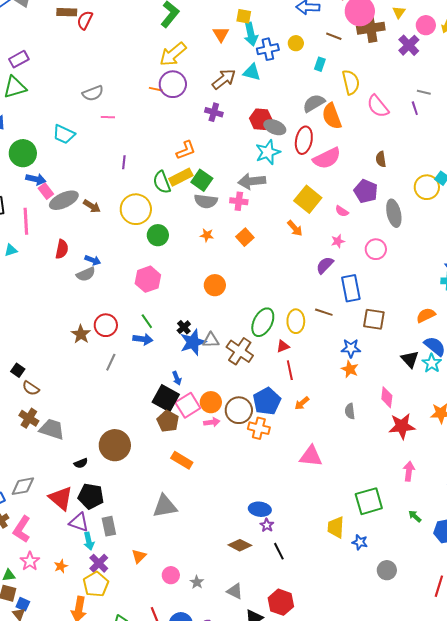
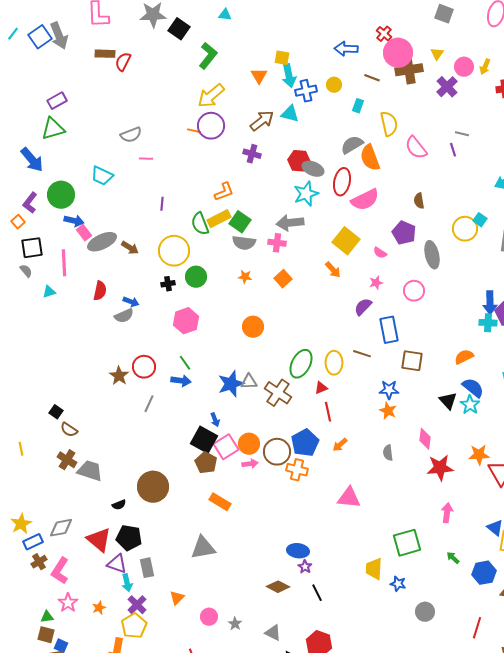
black cross: (184, 327) -> (168, 284), moved, turned 32

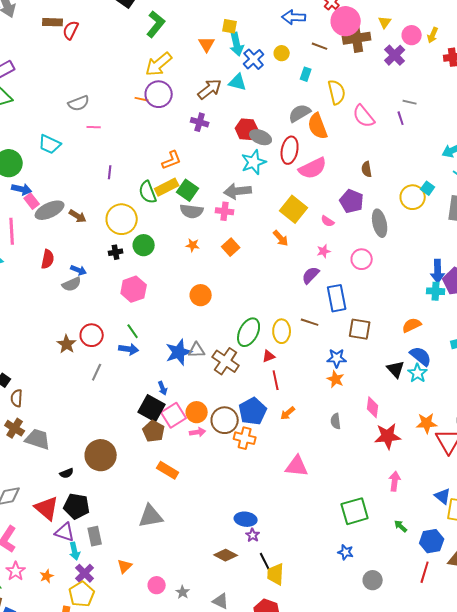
blue cross: (306, 91) -> (254, 59), turned -30
brown semicircle: (69, 430) -> (17, 398), turned 60
yellow trapezoid: (374, 569) -> (276, 574), moved
red line: (477, 628) -> (425, 572), moved

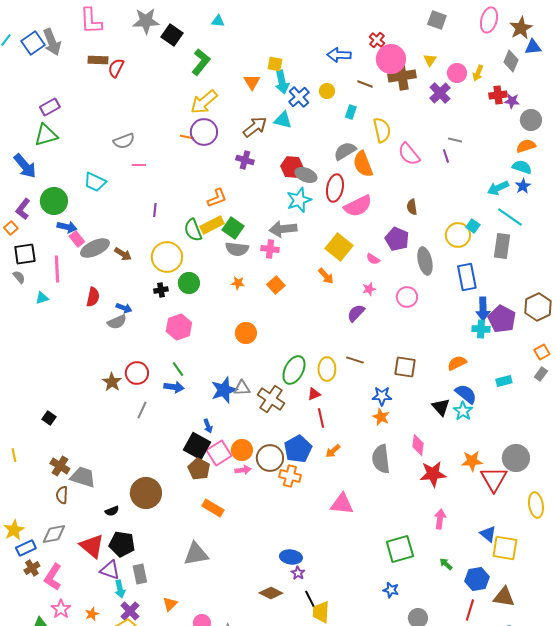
blue rectangle: (337, 298) -> (467, 277), moved
brown semicircle: (17, 398) -> (62, 495), moved
gray semicircle: (336, 421) -> (381, 459), size x1.8

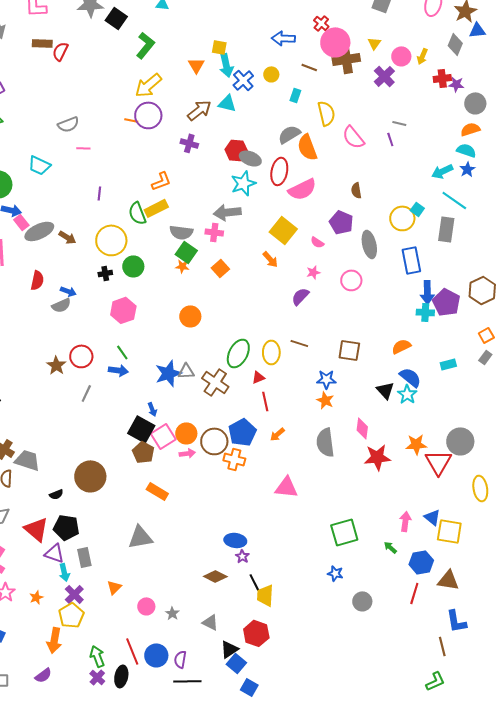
green square: (233, 228) -> (186, 252), moved
pink arrow: (440, 519) -> (405, 521), moved

